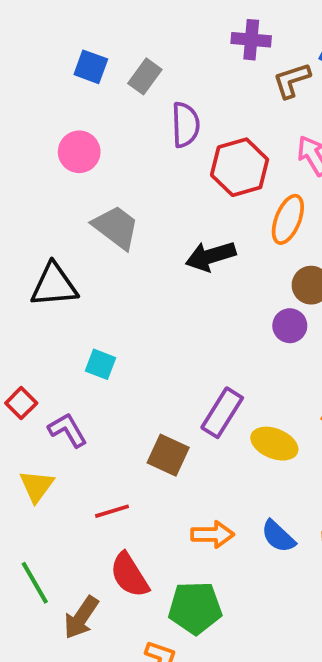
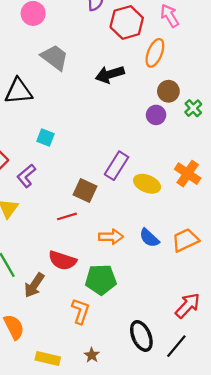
purple L-shape: (68, 430) -> (26, 176), turned -100
red line: (112, 511) -> (67, 216), moved
red semicircle: (129, 575) -> (62, 260), turned -40

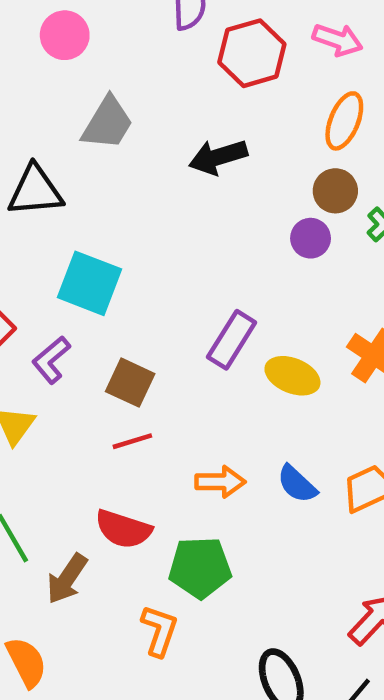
pink arrow: (170, 16) -> (338, 40), turned 140
orange ellipse: (155, 53) -> (344, 121), moved
gray trapezoid: (55, 57) -> (108, 123), turned 84
cyan square: (46, 137) -> (89, 283), size x1.8
brown square: (85, 190) -> (130, 383), moved

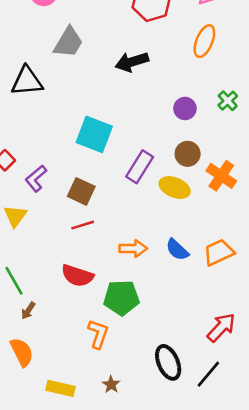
brown circle: (335, 191) -> (188, 154), moved
cyan square: (89, 283) -> (94, 134), moved
brown arrow: (67, 579) -> (28, 311), moved, size x0.6

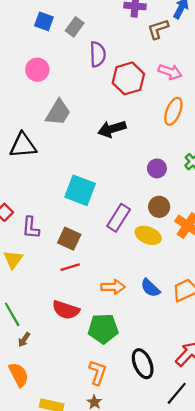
purple L-shape: (36, 178) -> (31, 228), turned -45
orange L-shape: (98, 334) -> (98, 372), moved
black ellipse: (168, 362) -> (143, 364), moved

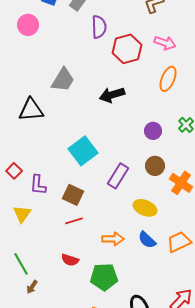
pink circle: (37, 70) -> (28, 25), moved
cyan square: (80, 190) -> (83, 151), turned 32
yellow ellipse: (148, 235) -> (145, 208), moved
red semicircle: (66, 310) -> (70, 260), size x0.7

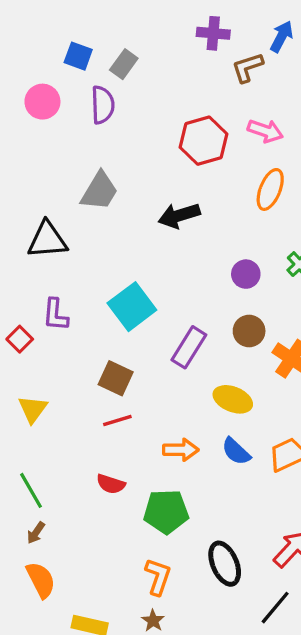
purple semicircle: (99, 27) -> (103, 105), moved
purple L-shape: (38, 185) -> (55, 315), moved
brown arrow: (32, 287) -> (36, 533), moved

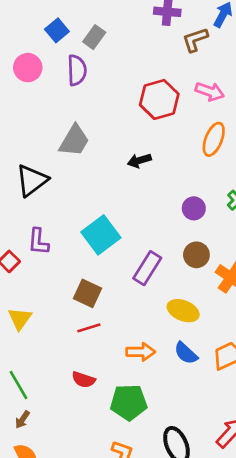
blue square: (78, 56) -> (57, 30), turned 30
black arrow: (179, 215) -> (139, 161), size x0.7
black triangle: (47, 240) -> (32, 180), turned -32

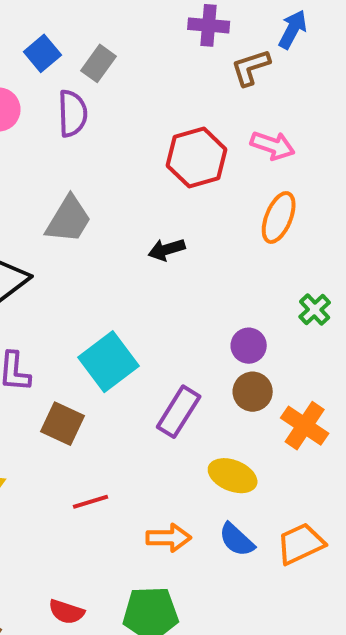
purple circle: (194, 208) -> (249, 346), moved
brown square: (88, 293) -> (62, 424), moved
red semicircle: (84, 380) -> (66, 612), moved

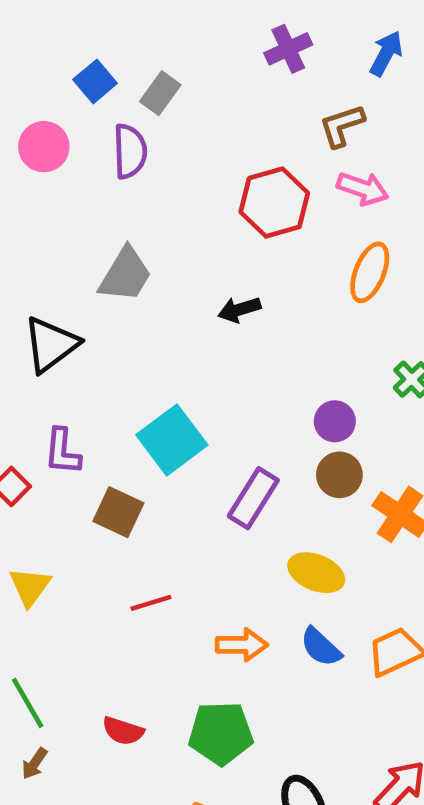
purple cross: (209, 25) -> (288, 49), turned -30
brown L-shape: (251, 67) -> (342, 126), moved

